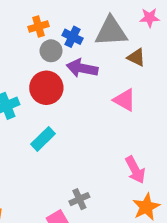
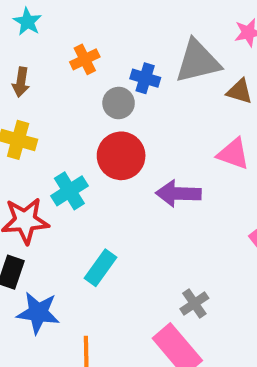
orange cross: (38, 26) -> (85, 59), moved
purple arrow: (82, 68) -> (178, 194), moved
cyan rectangle: (43, 139) -> (100, 268), moved

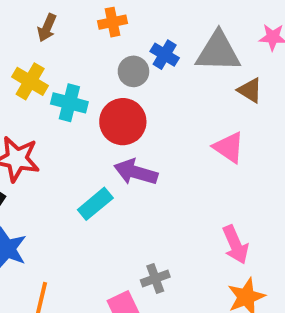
cyan cross: (69, 191) -> (69, 103), moved, turned 32
purple arrow: (178, 194) -> (136, 172), moved
cyan rectangle: (100, 268) -> (95, 204), moved

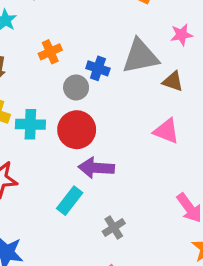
gray cross: (155, 278) -> (114, 227), moved

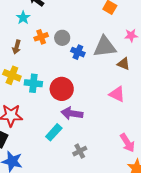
orange cross: (50, 52) -> (41, 37), moved
gray circle: (76, 87) -> (62, 38), moved

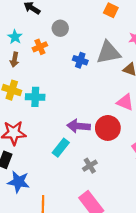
cyan star: (23, 18) -> (15, 37), moved
gray circle: (62, 38) -> (60, 28), moved
red circle: (62, 89) -> (108, 128), moved

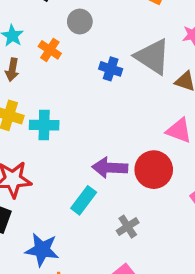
orange cross: (40, 47) -> (50, 50), turned -32
gray triangle: (108, 53) -> (153, 57), turned 45
blue star: (19, 182) -> (42, 250), moved

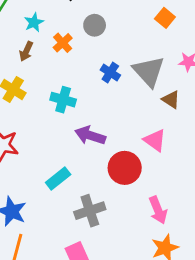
cyan cross: (44, 125) -> (63, 100), moved
purple arrow: (110, 168) -> (90, 135), moved
gray cross: (128, 227) -> (90, 211), size x1.5

